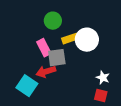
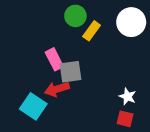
green circle: (53, 21) -> (75, 16), moved
yellow rectangle: (70, 39) -> (92, 31), moved, turned -35
white circle: (87, 40) -> (131, 22), moved

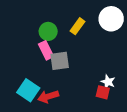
green circle: (75, 16) -> (48, 31), moved
red arrow: (57, 89) -> (48, 97), moved
red square: (125, 119) -> (103, 92), moved

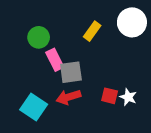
green circle: (48, 31) -> (39, 37), moved
red square: (103, 92) -> (110, 96), moved
red arrow: (48, 97) -> (68, 97), moved

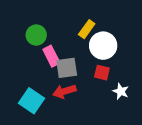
white circle: (132, 22) -> (103, 46), moved
red square: (110, 96) -> (102, 73), moved

